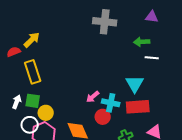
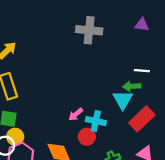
green arrow: (142, 42) -> (132, 86), moved
red rectangle: (138, 107) -> (142, 119), moved, turned -40
yellow circle: (46, 113) -> (15, 137), moved

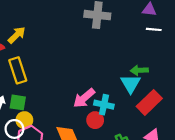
white line: (142, 71) -> (154, 29), moved
pink arrow: (76, 114) -> (84, 98), size x1.5

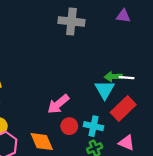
white line: (154, 29) -> (127, 78), moved
cyan cross: (104, 105) -> (93, 126), moved

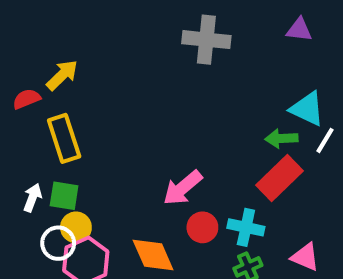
white line: (127, 78) -> (325, 140), moved, turned -64
cyan triangle: (105, 90) -> (307, 109), moved, turned -35
red rectangle: (123, 109) -> (280, 178), moved

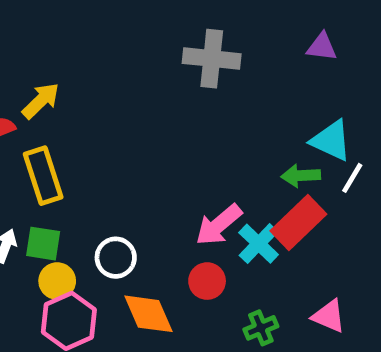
pink arrow: (183, 188) -> (219, 225), moved
cyan cross: (246, 227) -> (259, 244), moved, turned 32
white circle: (58, 243) -> (116, 258), moved

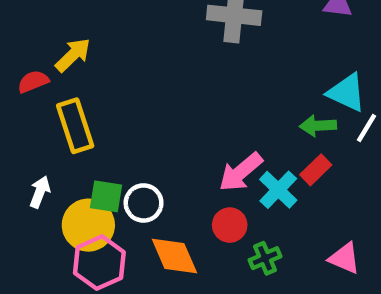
red rectangle: (298, 222) -> (316, 170), size x0.6
green square: (43, 244) -> (106, 196), moved
yellow circle: (57, 281) -> (88, 225), size x1.5
green cross: (261, 328) -> (265, 258), moved

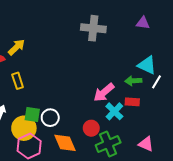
yellow rectangle: (75, 126) -> (18, 81), size x0.7
red rectangle: (316, 170) -> (132, 102), turned 48
pink arrow: (241, 172) -> (104, 92), moved
green cross: (265, 258) -> (108, 144), size x1.6

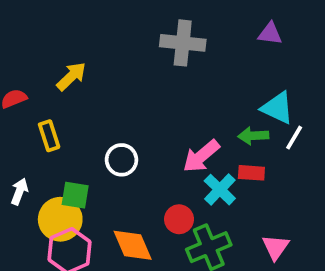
yellow arrow: (17, 47) -> (71, 76), moved
white circle: (50, 118) -> (121, 160), moved
pink triangle: (146, 144) -> (276, 247), turned 42

